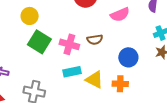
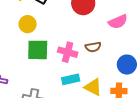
green square: (39, 42) -> (38, 50), turned -30

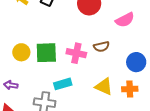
yellow circle: (28, 24) -> (21, 52), moved
cyan rectangle: (71, 79) -> (63, 84), moved

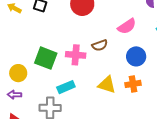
pink semicircle: (125, 20) -> (127, 26), moved
yellow circle: (21, 52) -> (18, 73), moved
green square: (46, 53) -> (46, 58), turned 30

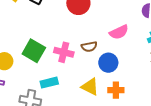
blue circle: (136, 56) -> (108, 63), moved

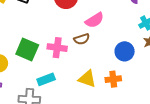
pink semicircle: (119, 32) -> (94, 20), moved
blue circle: (108, 63) -> (125, 51), moved

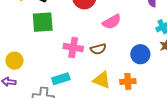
brown semicircle: (82, 39) -> (98, 49), moved
green square: (27, 49) -> (43, 22), moved, turned -30

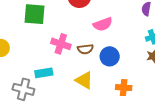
blue circle: (140, 54) -> (110, 56), moved
orange cross: (128, 81) -> (124, 88), moved

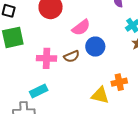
blue circle: (110, 56) -> (95, 47), moved
yellow triangle: (84, 80) -> (100, 95), moved

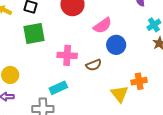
brown semicircle: (72, 56) -> (94, 65), moved
yellow triangle: (100, 95) -> (120, 94), turned 36

